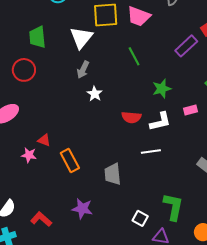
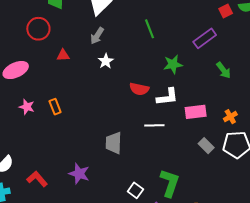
purple rectangle: (186, 46) -> (205, 38), moved
pink rectangle: (190, 110) -> (196, 112), moved, size x1.5
red triangle: (44, 140) -> (63, 55), moved, turned -32
pink star: (29, 155) -> (27, 107), moved
orange rectangle: (70, 161) -> (55, 107), moved, size x0.7

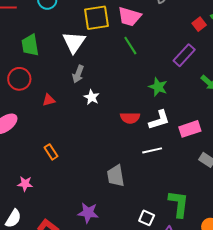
green line: (149, 29) -> (130, 46), moved
green star: (173, 64) -> (158, 87), turned -30
pink star: (27, 107) -> (25, 184), moved

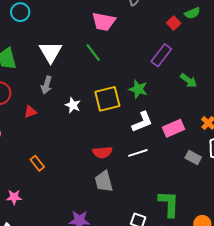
yellow square: (97, 18) -> (107, 99), moved
green line: (130, 46) -> (93, 53), moved
gray arrow: (78, 74) -> (47, 85), moved
red semicircle: (130, 118) -> (102, 152), moved

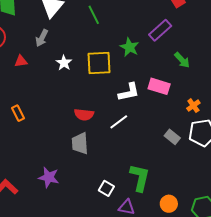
green star: (138, 89) -> (130, 47), moved
pink rectangle: (174, 128) -> (159, 86), moved, turned 30
white line: (138, 153) -> (119, 122), turned -30

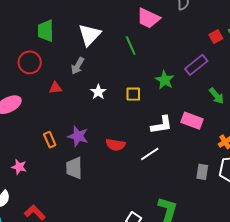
yellow square: (99, 63) -> (133, 94), size x0.6
gray rectangle: (172, 137) -> (202, 172), turned 56
gray trapezoid: (80, 143) -> (74, 168), moved
purple star: (49, 177) -> (78, 136), moved

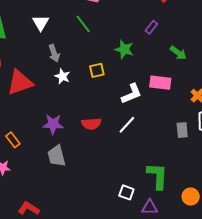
white triangle: (89, 35) -> (41, 23), size x0.7
purple rectangle: (196, 65) -> (151, 27), size x0.6
gray arrow: (78, 66) -> (54, 53), moved, turned -36
red triangle: (55, 88) -> (20, 82), size x2.0
orange rectangle: (50, 140) -> (13, 140), moved

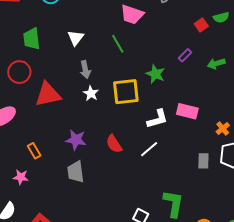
green arrow: (178, 53) -> (216, 64), moved, turned 120
yellow square: (97, 70) -> (126, 92), size x1.8
red semicircle: (91, 124) -> (114, 144), turned 54

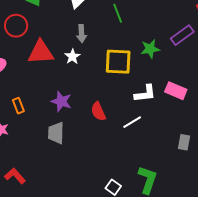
purple rectangle: (185, 55) -> (182, 35), size x1.6
green star: (155, 74) -> (150, 49), turned 30
white star: (91, 93) -> (72, 57), moved

